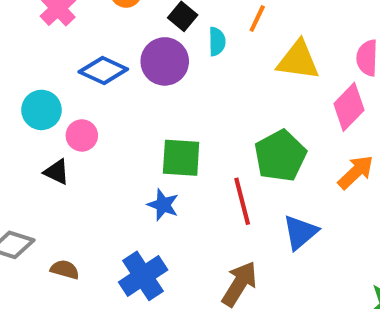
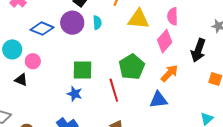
cyan semicircle: (217, 41) -> (97, 23), moved
blue triangle: (300, 232) -> (158, 100), moved, turned 36

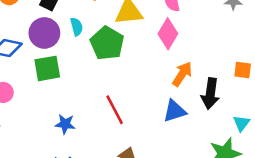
black arrow: (198, 50) -> (210, 94), moved
green pentagon: (132, 67) -> (107, 43), moved
green square: (83, 70) -> (47, 68), moved

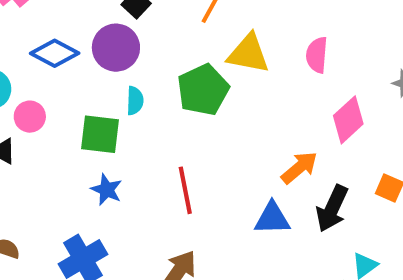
cyan semicircle: (77, 27) -> (135, 101), moved
pink diamond: (168, 34) -> (348, 120), moved
green square: (47, 68) -> (100, 134), moved

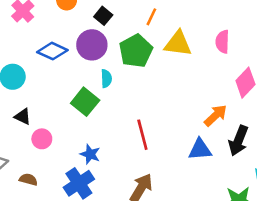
green pentagon: (203, 90) -> (136, 51), moved
pink circle: (30, 117) -> (42, 139), moved
green square: (100, 134) -> (85, 102), turned 36
blue star: (107, 190) -> (90, 154), moved

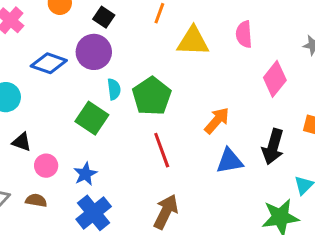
green pentagon: (136, 51) -> (152, 96), moved
orange arrow: (216, 115) -> (217, 121), moved
blue star: (90, 154) -> (85, 174), moved, turned 30
brown semicircle: (28, 180) -> (36, 200), moved

